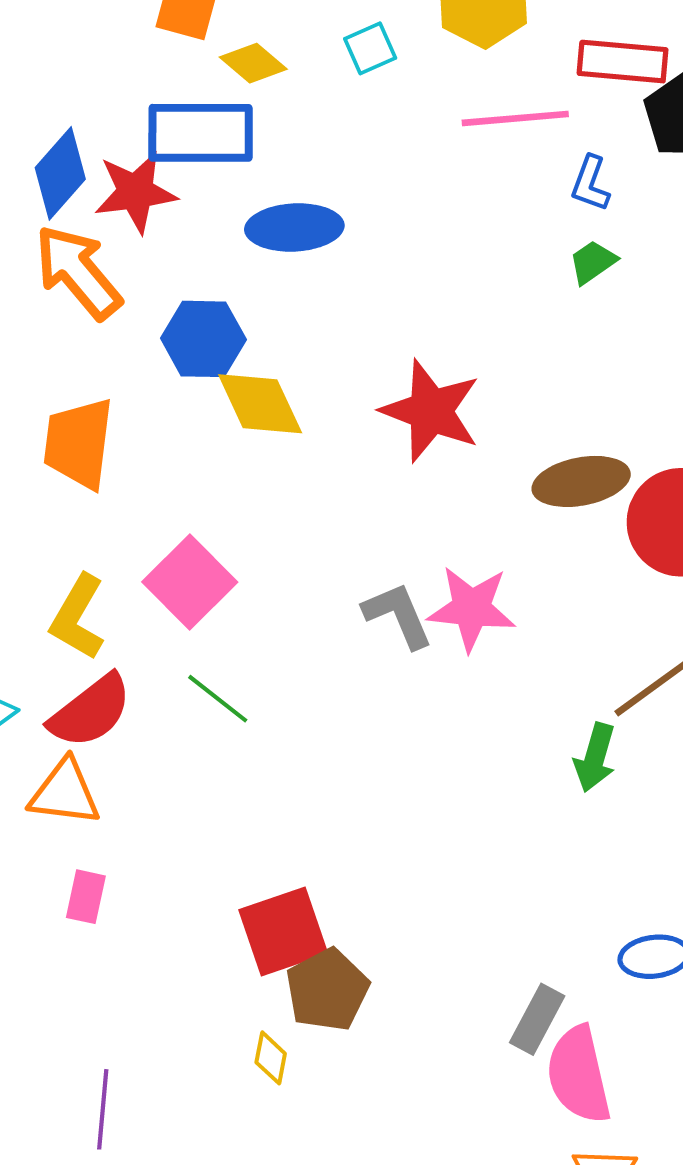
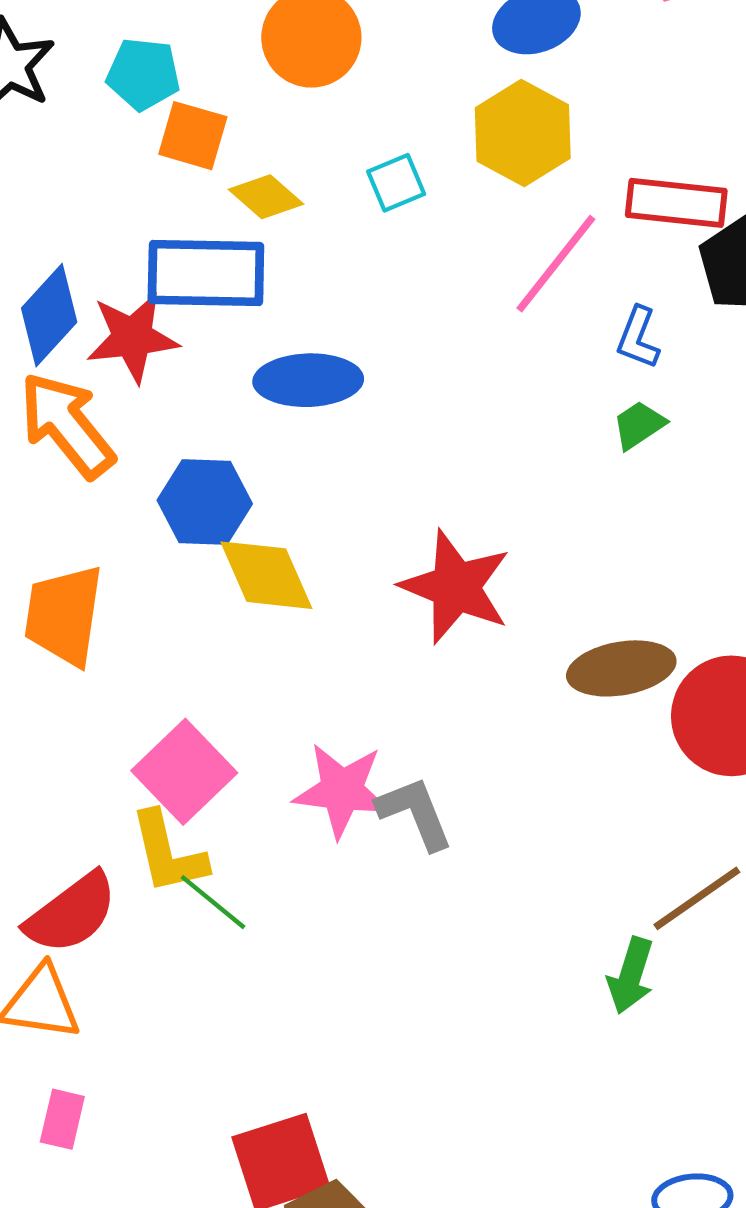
pink line: (515, 118) -> (556, 264), turned -48
pink star: (472, 608) -> (342, 790), moved
yellow L-shape: (78, 617) -> (168, 853), moved, turned -44

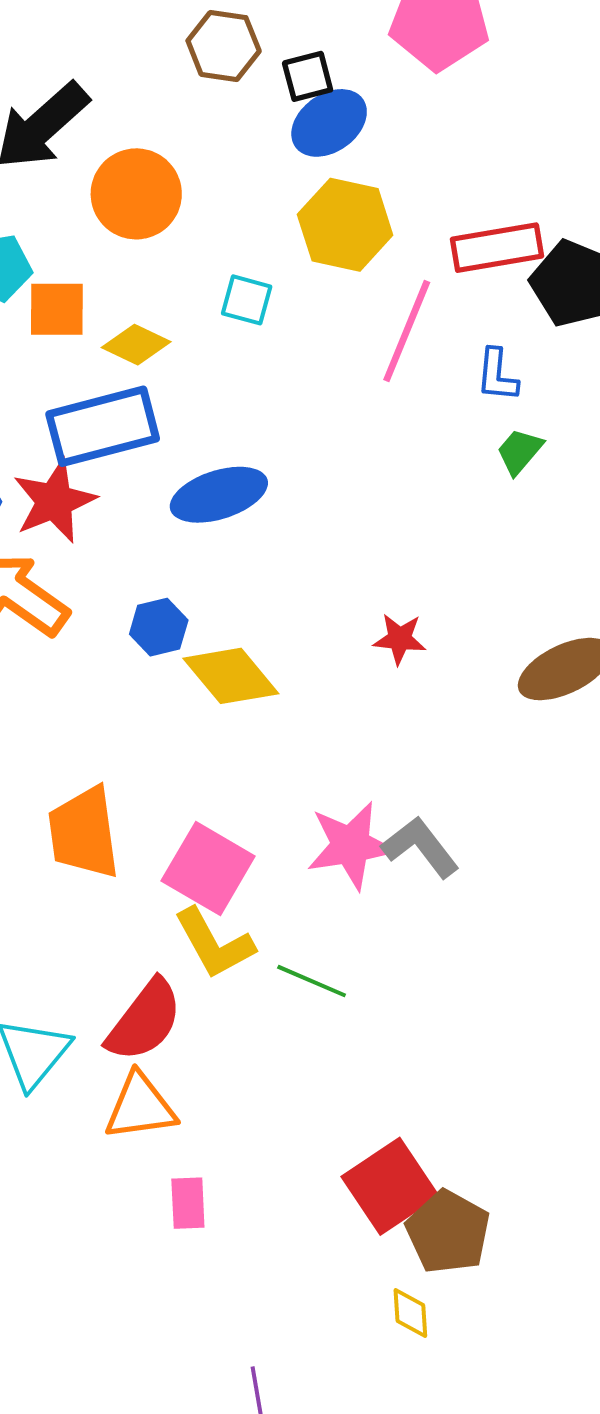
cyan square: (396, 183) -> (247, 300), turned -36
blue hexagon: (205, 502) -> (159, 627), size x0.7
red star: (456, 587) -> (400, 639), size x0.5
orange trapezoid: (64, 615) -> (84, 833), moved
green line: (213, 902) -> (312, 981), moved

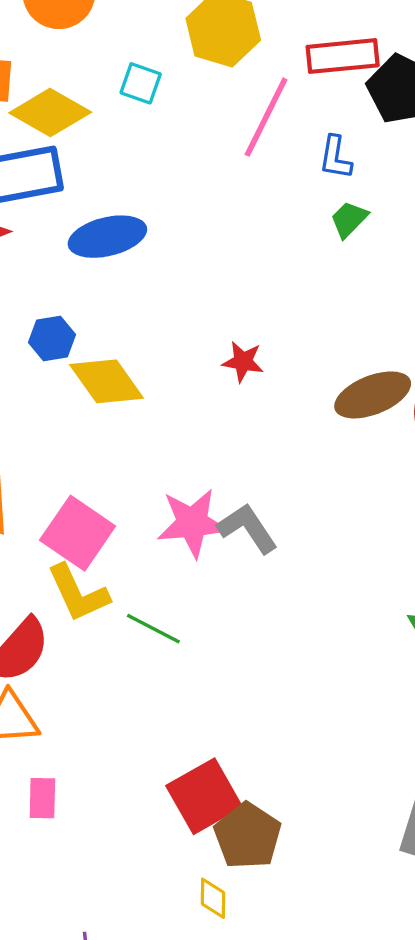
yellow diamond: (136, 345) -> (50, 113), size x1.5

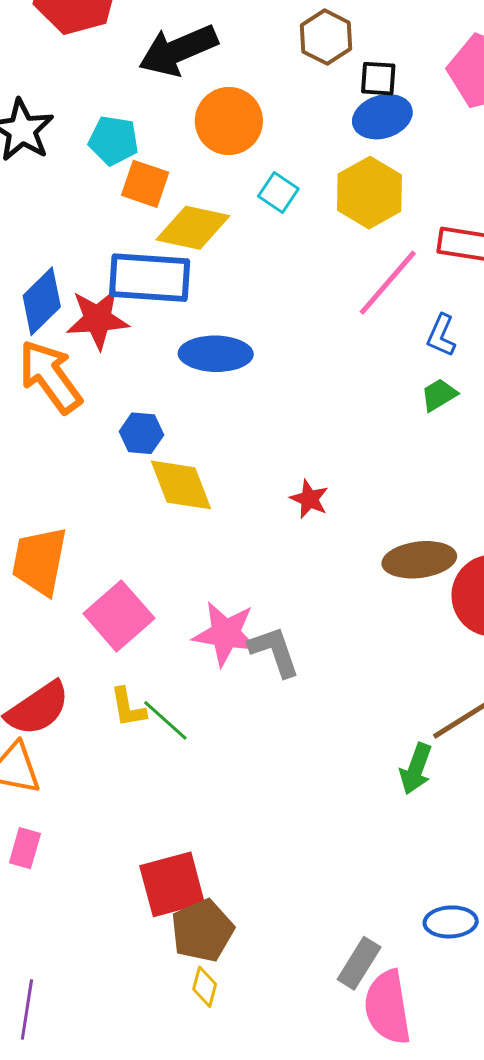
cyan square: (141, 83) -> (278, 193), moved
yellow diamond: (50, 113) -> (193, 228), turned -32
yellow L-shape: (78, 593) -> (128, 707), moved, size x0.7
yellow diamond: (213, 898) -> (205, 987), moved

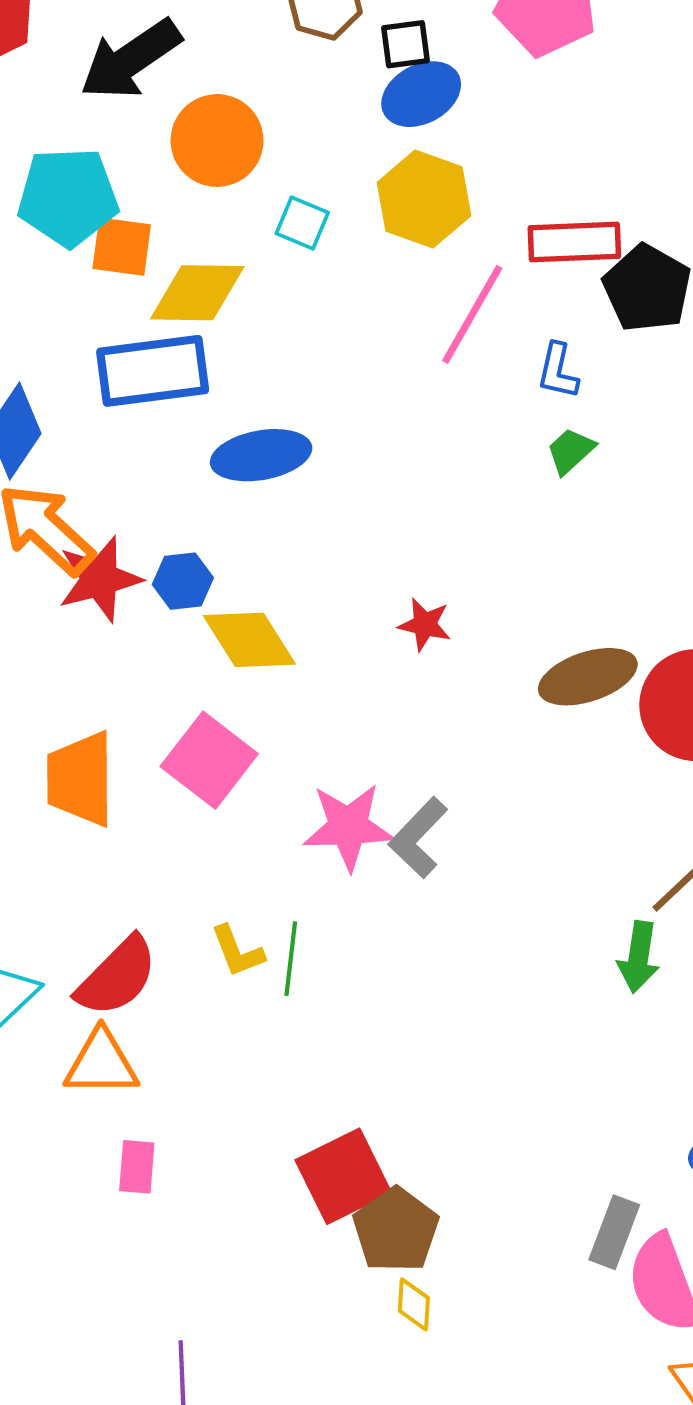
cyan pentagon: (113, 140) -> (68, 197), size x1.5
red star: (98, 319) -> (100, 579), moved
pink square: (119, 616) -> (209, 760), moved
gray L-shape: (274, 651) -> (418, 838), turned -106
green line: (165, 720) -> (291, 959), turned 66

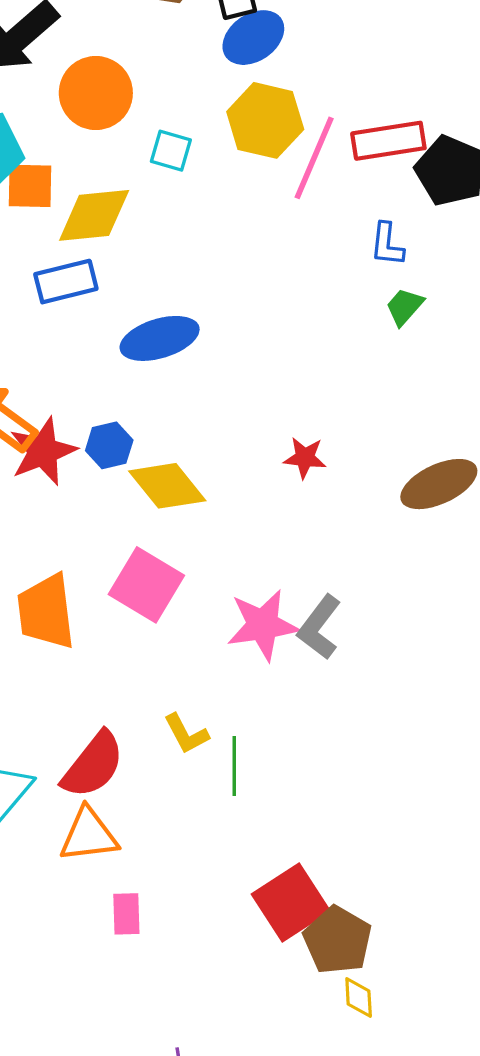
pink line: (472, 314) -> (314, 158), moved
blue rectangle: (153, 371) -> (66, 282), size x0.7
green line: (291, 959) -> (234, 766), moved

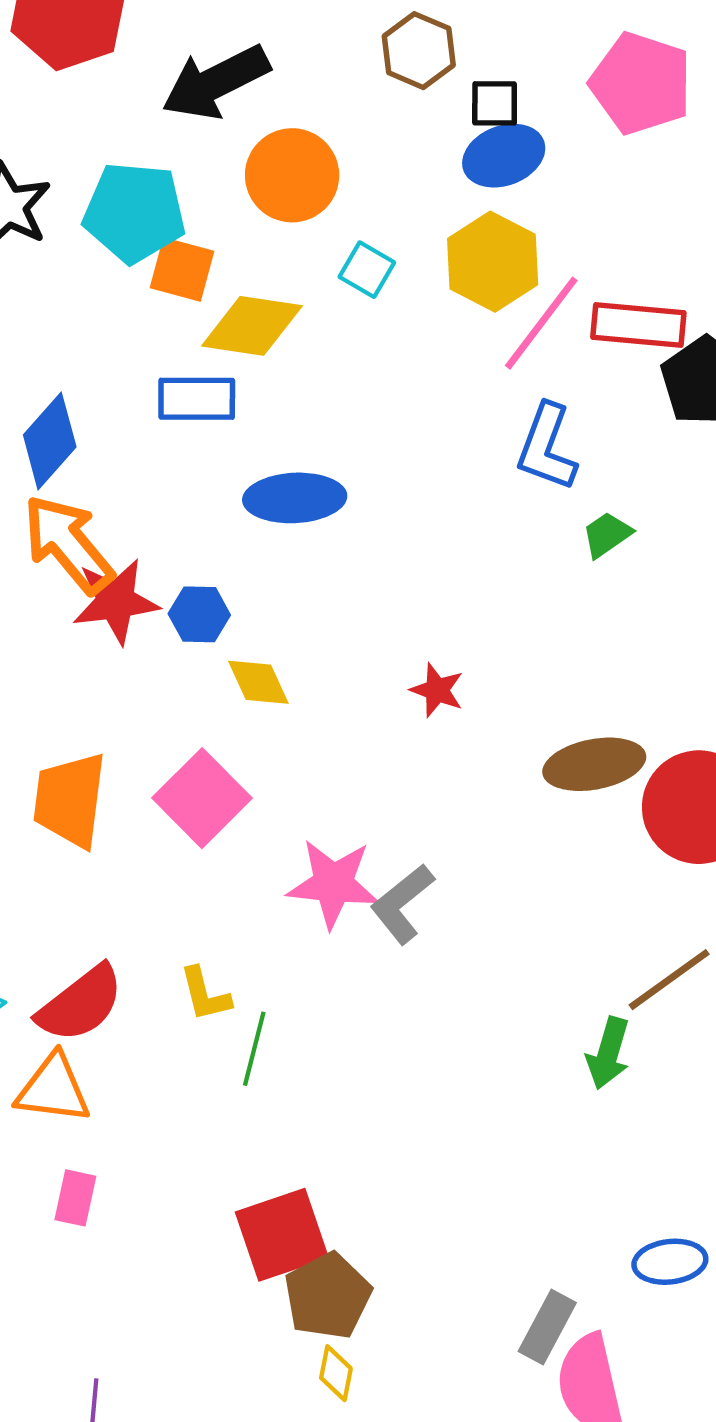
blue L-shape: (387, 244) -> (547, 447), moved, size x1.5
yellow diamond: (167, 486) -> (258, 682), size x0.7

